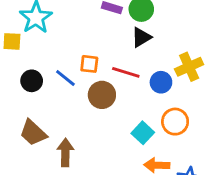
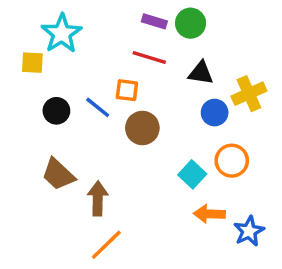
black triangle: (141, 37) -> (201, 73), moved, turned 40
red line: (126, 72) -> (149, 58), moved

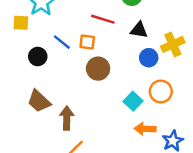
blue line: (98, 107) -> (62, 42), moved

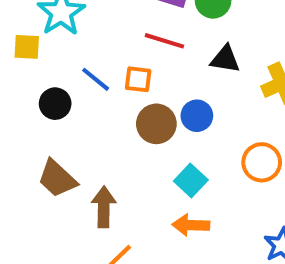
blue circle: (149, 58) -> (197, 116), moved
cyan square: (133, 101) -> (191, 181), moved
orange arrow: (145, 129) -> (191, 225), moved

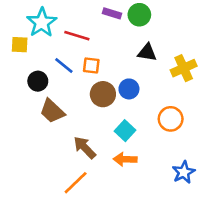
red line: (164, 41) -> (77, 36), moved
brown trapezoid: (57, 179) -> (52, 111), moved
brown arrow: (104, 207) -> (85, 148), moved, turned -45

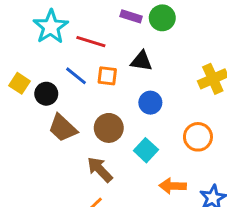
yellow square: (20, 45) -> (20, 83), moved, turned 30
black triangle: (147, 52) -> (141, 61), moved
brown circle: (103, 94) -> (109, 128), moved
orange arrow: (125, 159) -> (173, 186), moved

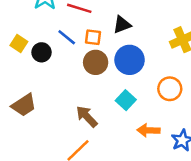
black triangle: (141, 61) -> (122, 25), turned -30
blue circle: (150, 103) -> (130, 60), size x1.5
brown trapezoid: (63, 128) -> (24, 105), moved, turned -76
brown circle: (109, 128) -> (96, 62), moved

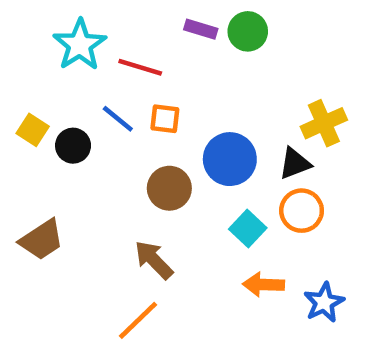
black triangle: (122, 25) -> (295, 164), moved
brown circle: (96, 62) -> (169, 188), moved
cyan square: (126, 100) -> (248, 229), moved

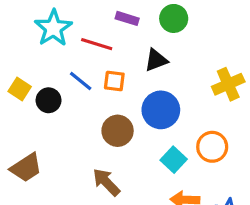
purple rectangle: (201, 29) -> (127, 18), moved
black triangle: (295, 164) -> (156, 60), moved

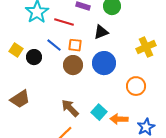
brown circle: (118, 131) -> (73, 65), moved
cyan square: (174, 160) -> (99, 112), moved

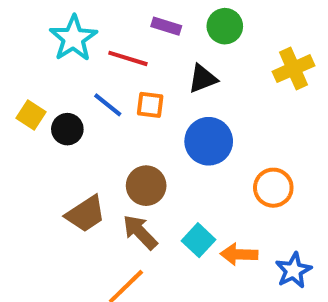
yellow cross: (146, 47) -> (293, 69), moved
brown circle: (73, 65) -> (146, 186), moved
brown trapezoid: (20, 99) -> (86, 214), moved

